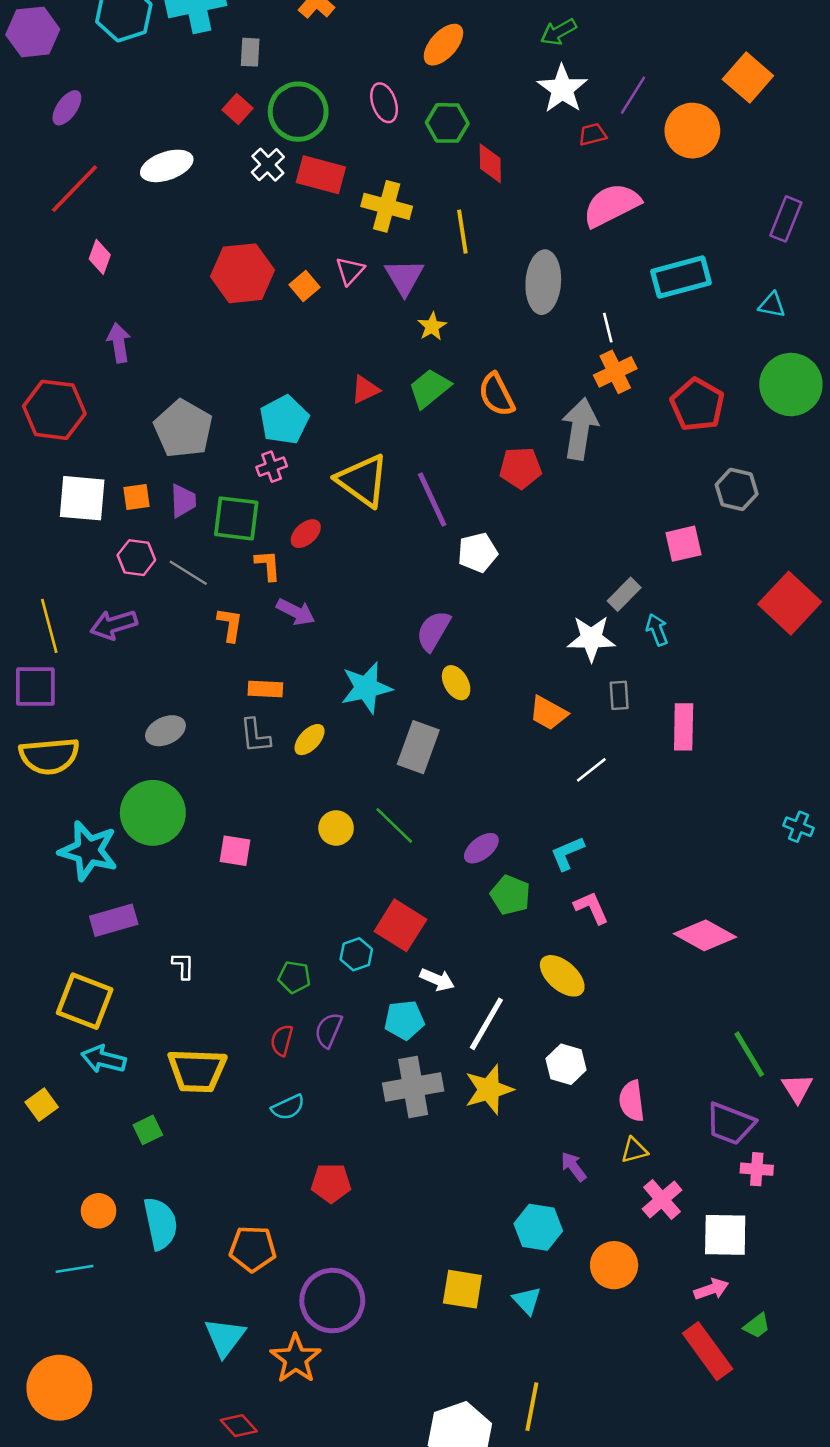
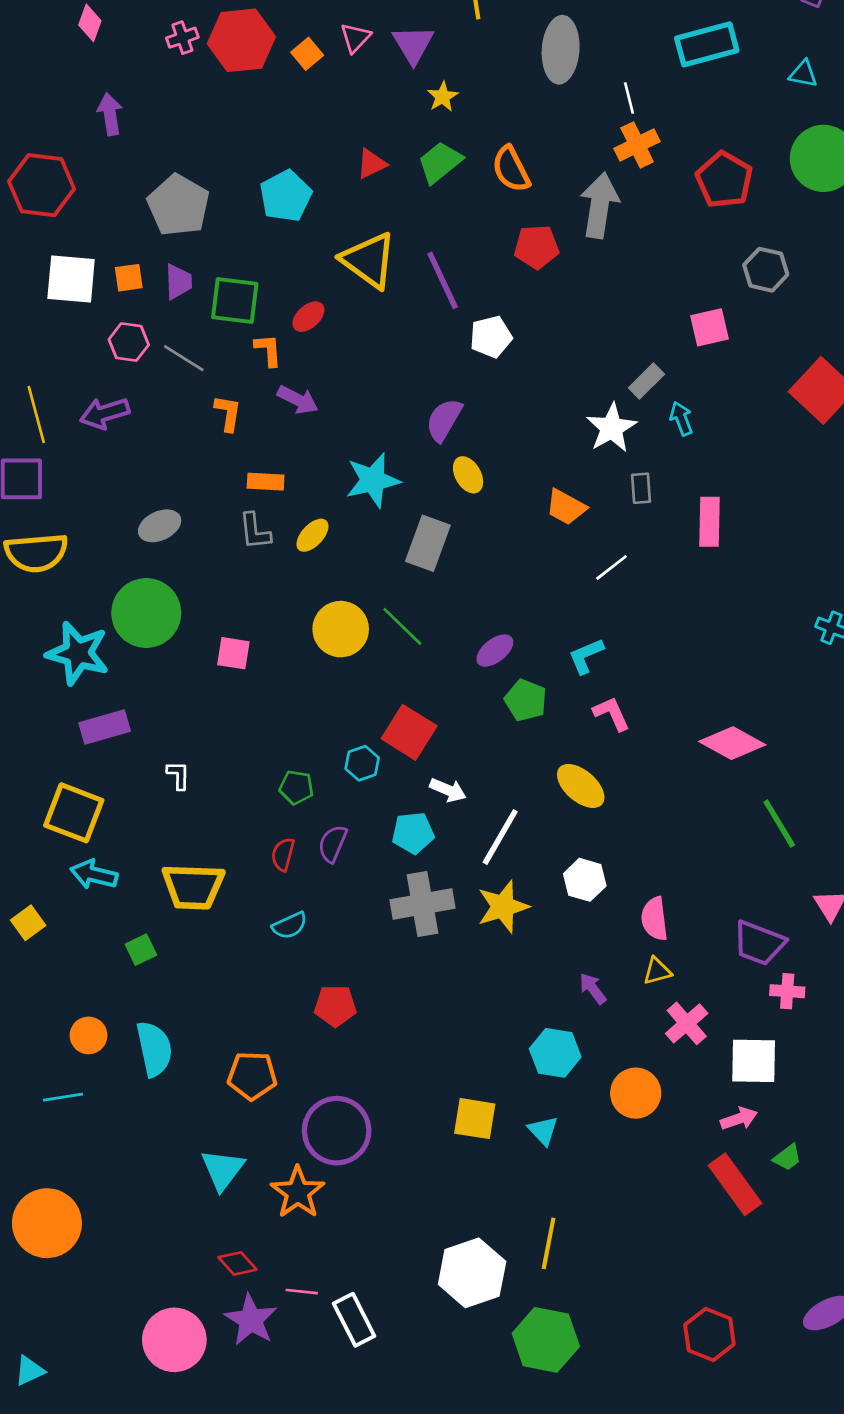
pink cross: (272, 467) -> (182, 38), moved
white star: (591, 638) -> (612, 428), turned -30
yellow circle: (336, 828) -> (341, 629), size x1.5
green line: (749, 1054) -> (779, 824), moved

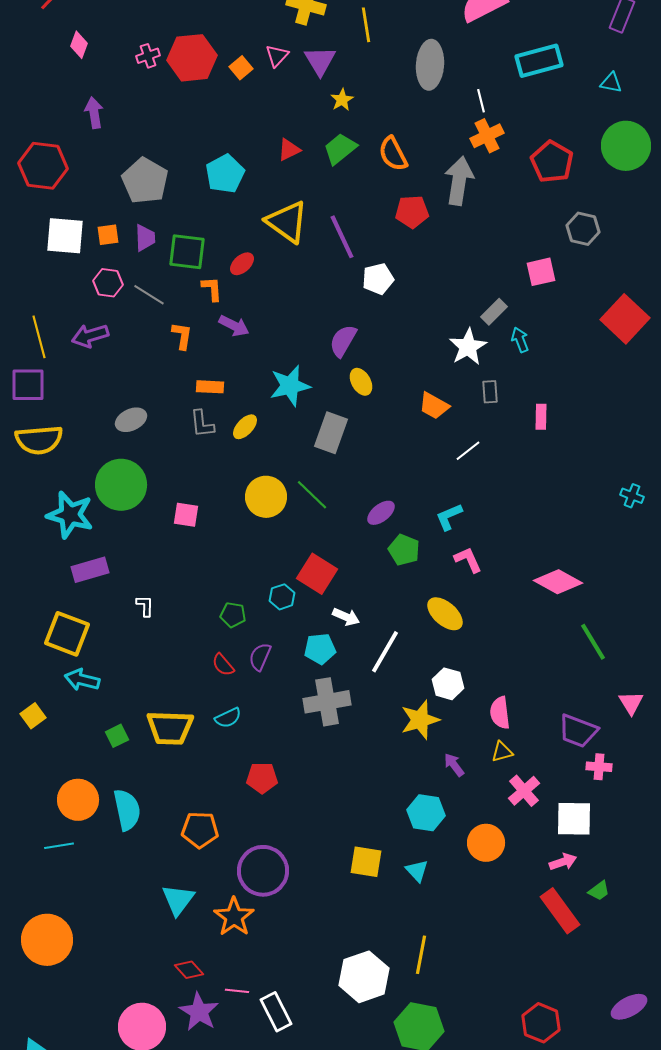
pink rectangle: (709, 522) -> (541, 417), size x0.7
red semicircle: (283, 854) -> (223, 665), turned -55
yellow trapezoid: (193, 887) -> (170, 728), moved
yellow star: (503, 907) -> (420, 720), moved
orange circle: (89, 1035) -> (78, 800), size x1.5

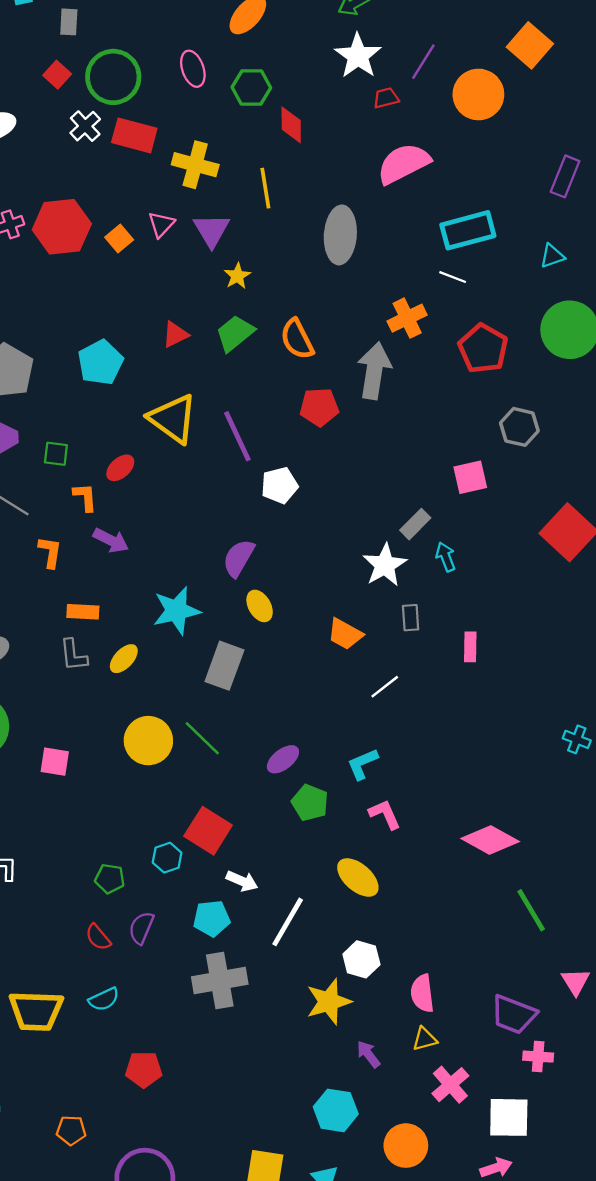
cyan triangle: (611, 83) -> (552, 256), turned -30
white line: (481, 101) -> (453, 277), moved, turned -55
green square: (187, 252) -> (56, 454), size x0.6
orange pentagon: (200, 830) -> (71, 1130), size x0.7

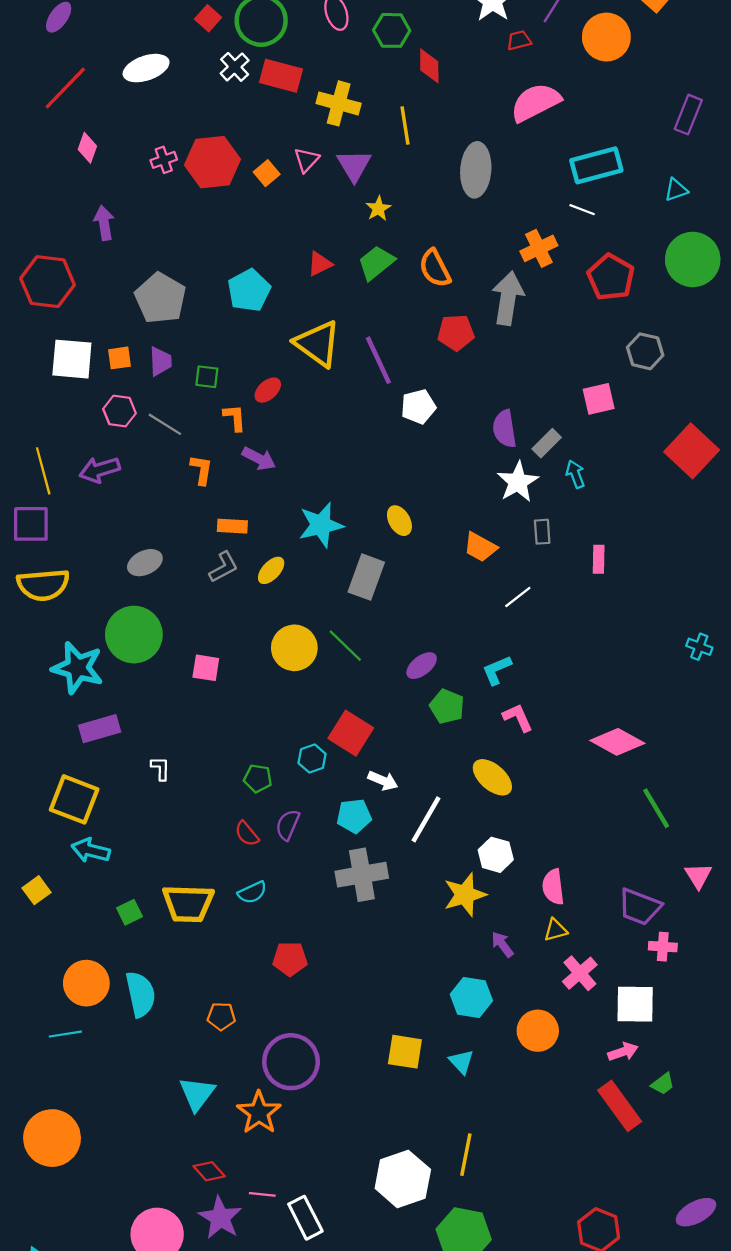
purple semicircle: (238, 558) -> (505, 429), moved, turned -39
gray L-shape: (73, 655) -> (224, 567), turned -112

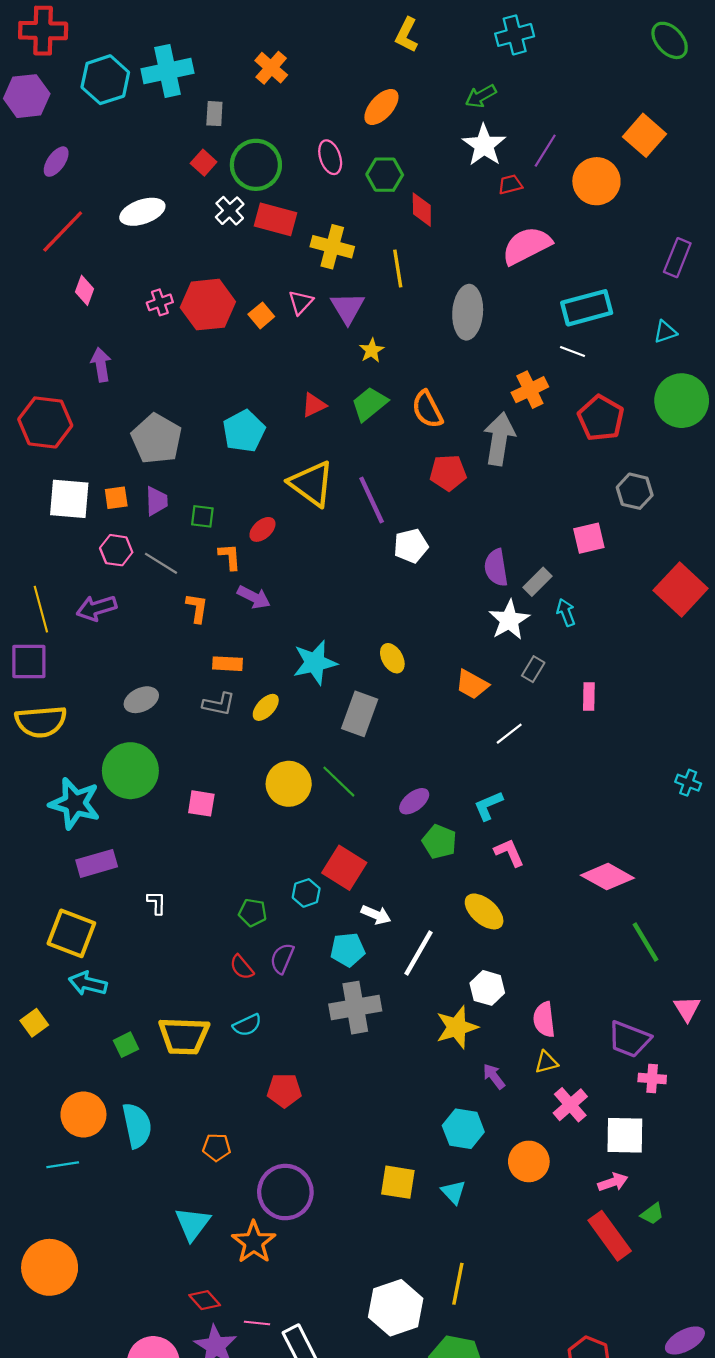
gray rectangle: (542, 532) -> (533, 669), turned 35
gray L-shape: (224, 567) -> (219, 704), turned 40

